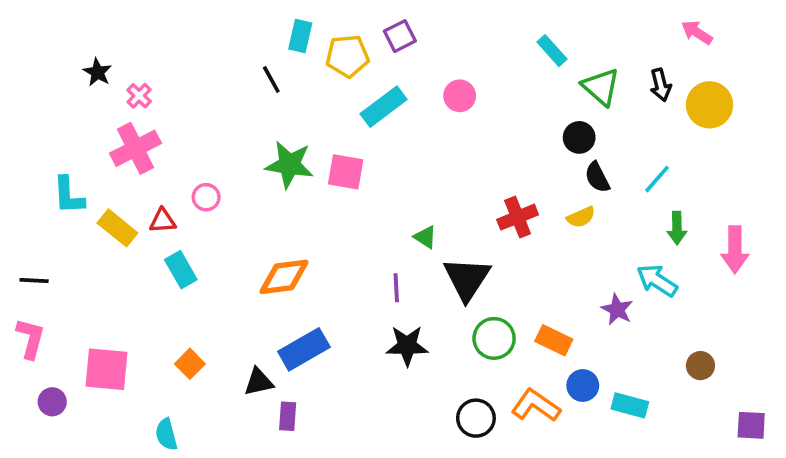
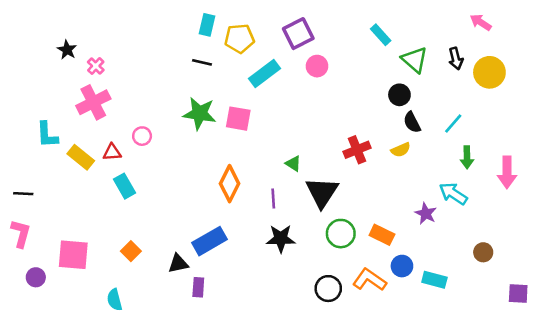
purple square: (400, 36) -> (298, 34), moved, size x1.4
black line: (271, 79) -> (202, 62), moved, turned -48
orange diamond: (284, 277) -> (230, 184), moved, turned -56

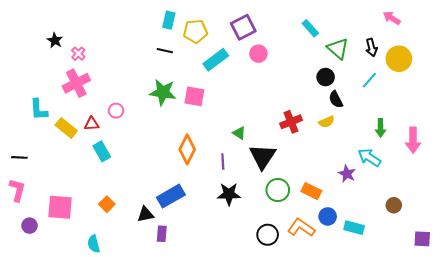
cyan line: (453, 124) -> (369, 80), moved

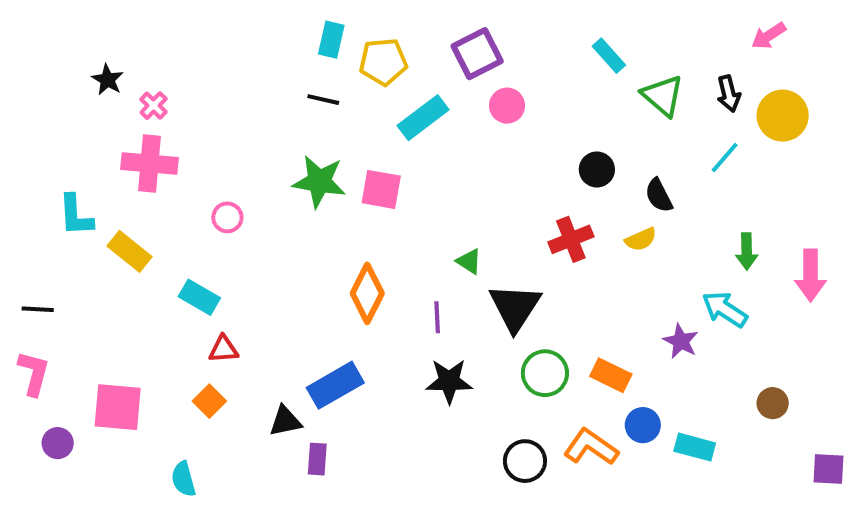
pink arrow: (392, 18) -> (769, 36), turned -66
black circle: (326, 77) -> (597, 169), moved
pink cross: (76, 83) -> (150, 163), turned 32
red triangle: (92, 124) -> (223, 349), moved
cyan rectangle: (102, 151) -> (199, 297), turned -30

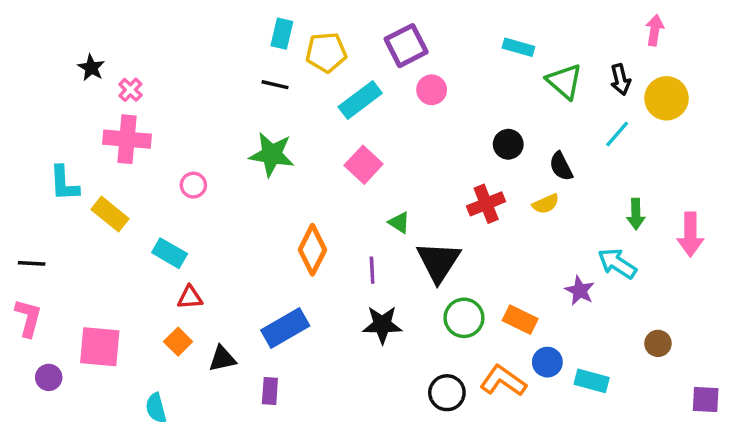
pink arrow: (769, 36) -> (655, 30), turned 132
cyan rectangle: (609, 56) -> (518, 47), turned -32
pink square: (381, 189) -> (364, 165), moved, turned 33
black triangle: (285, 421) -> (222, 359), moved

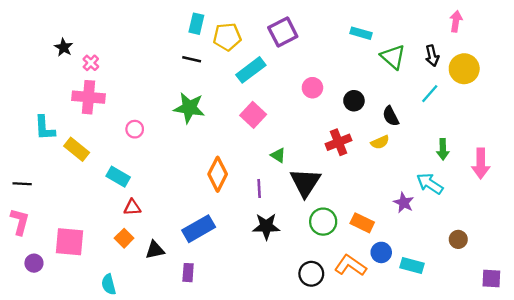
pink circle: (432, 90) -> (312, 88), moved

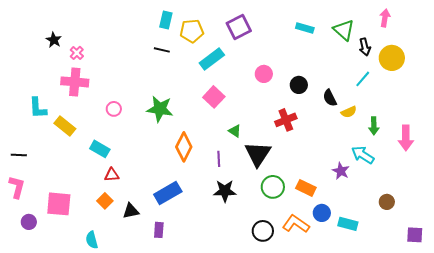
green triangle: (393, 57) -> (344, 30), moved
green star: (189, 108) -> (160, 109), moved
yellow semicircle: (380, 142) -> (349, 112), moved

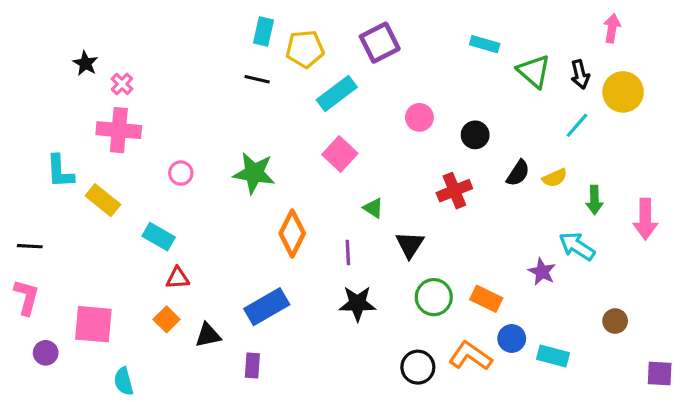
green triangle: (344, 30) -> (534, 71), moved
black semicircle: (330, 98) -> (518, 173), moved, turned -120
black triangle: (258, 154) -> (410, 245), size x0.7
cyan semicircle: (92, 240) -> (124, 381), moved

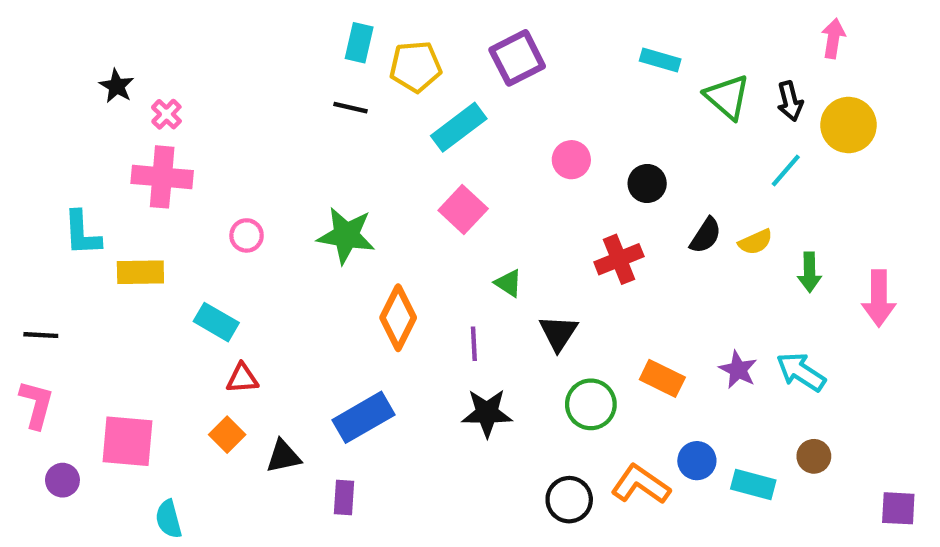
yellow rectangle: (103, 200) -> (140, 272), turned -40
cyan arrow: (577, 246) -> (801, 372), moved
orange rectangle: (486, 299) -> (662, 378), moved
brown circle: (615, 321) -> (814, 456), moved

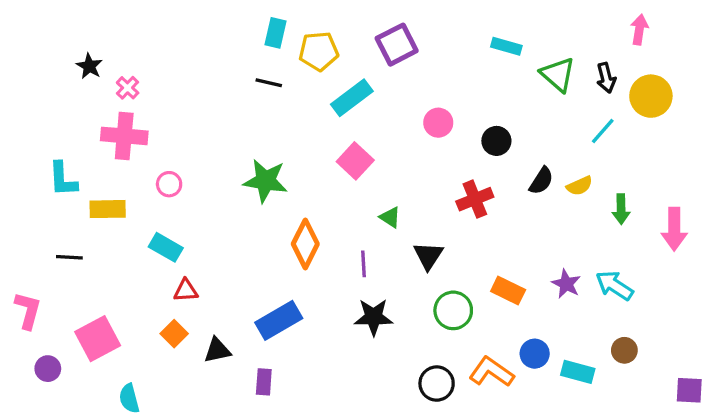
pink circle: (247, 235) -> (169, 184), moved
black line: (41, 335) -> (69, 257), moved
pink square: (127, 441) -> (98, 339), turned -33

